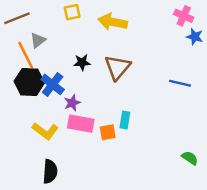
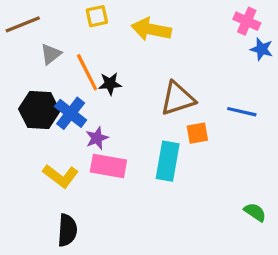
orange line: (26, 55) -> (87, 72), moved
brown triangle: (118, 67) -> (178, 99), moved, turned 32
cyan rectangle: (125, 120) -> (168, 161), size x1.6
orange square: (108, 132) -> (197, 133), moved

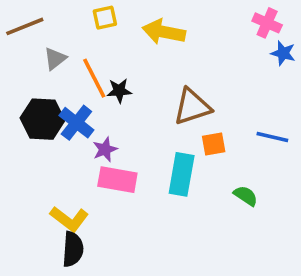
blue line: (242, 112) -> (272, 137), moved
yellow L-shape: (61, 176) -> (69, 219), moved
green semicircle: (255, 212) -> (246, 196), moved

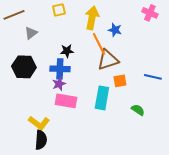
yellow arrow: (164, 32) -> (92, 18), turned 90
blue star: (283, 53) -> (115, 30), moved
orange line: (94, 78) -> (99, 44), moved
blue cross: (76, 123) -> (60, 69), moved, turned -36

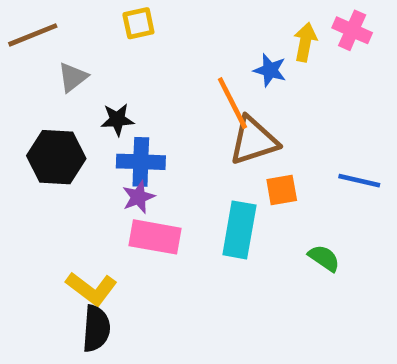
yellow arrow: (92, 18) -> (305, 42), moved, size x0.7
black star: (67, 51) -> (117, 120), moved

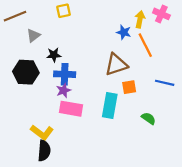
orange line: (232, 103) -> (145, 45), moved

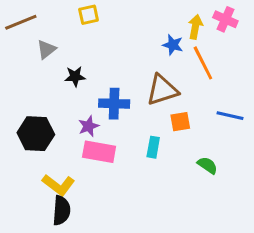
black hexagon: (26, 72) -> (36, 134), moved
blue cross: (65, 74) -> (114, 104), moved
cyan rectangle: (110, 105) -> (153, 147), size x0.6

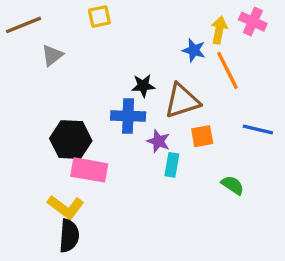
black star: (75, 76) -> (143, 86), moved
purple star: (89, 126) -> (158, 141), moved, turned -30
black hexagon: (36, 134) -> (71, 140), moved
pink rectangle: (99, 152) -> (89, 170), moved

